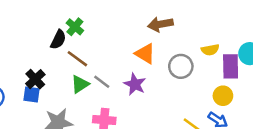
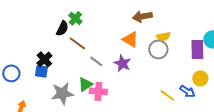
yellow semicircle: (210, 50) -> (163, 36), moved
green triangle: (80, 84) -> (85, 84), moved
yellow circle: (223, 96) -> (200, 78), moved

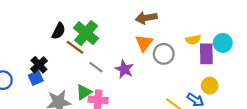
green cross: (75, 18) -> (86, 33), moved, size x1.6
yellow semicircle: (163, 36) -> (193, 40), moved
orange triangle: (130, 39) -> (144, 43), moved, turned 36
blue square: (41, 71) -> (36, 78), turned -32

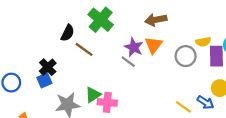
green cross: (86, 33) -> (101, 20), moved
gray circle: (164, 54) -> (186, 56), moved
gray line: (96, 67) -> (128, 62), moved
purple star: (124, 69) -> (134, 47), moved

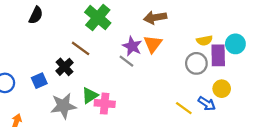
black semicircle: (68, 33) -> (36, 15), moved
gray circle: (186, 56) -> (196, 63), moved
black cross: (48, 67) -> (65, 67), moved

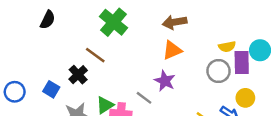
orange triangle: (153, 44) -> (172, 50), turned 30
purple star: (132, 46) -> (165, 81), moved
gray line: (126, 61) -> (144, 98), moved
blue square: (39, 81) -> (51, 89), turned -35

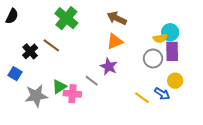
brown arrow: (175, 22) -> (117, 18), turned 36
cyan circle: (260, 50) -> (170, 32), moved
black cross: (78, 75) -> (30, 51), moved

